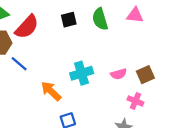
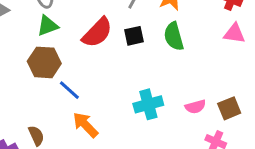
pink triangle: (135, 15) -> (234, 33), moved
red semicircle: (27, 27) -> (97, 33), moved
orange arrow: (51, 91) -> (85, 125), moved

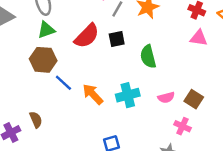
green semicircle: (174, 36) -> (148, 57), moved
brown square: (229, 108) -> (194, 99), turned -36
orange arrow: (85, 125) -> (93, 94), moved

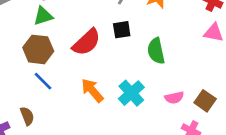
red semicircle: (87, 36) -> (86, 42), moved
blue line: (63, 83) -> (43, 81), moved
cyan cross: (128, 95) -> (131, 93), turned -30

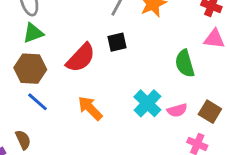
green semicircle: (156, 51) -> (185, 63), moved
cyan cross: (131, 93) -> (147, 103), moved

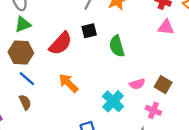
green semicircle: (185, 63) -> (117, 46), moved
cyan cross: (147, 103) -> (113, 101), moved
brown semicircle: (23, 140) -> (25, 102), moved

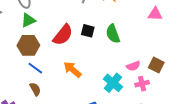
black square: (89, 31) -> (88, 31), moved, turned 32
pink cross: (153, 110) -> (142, 84), moved, turned -32

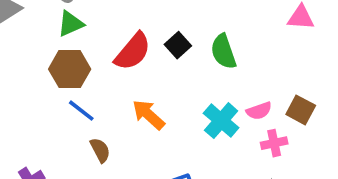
black square: (88, 31) -> (178, 45), turned 32
cyan cross: (113, 83) -> (221, 121), moved
brown semicircle: (35, 89) -> (100, 150), moved

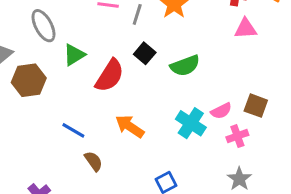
green triangle: (71, 24) -> (74, 55), moved
black square: (178, 45) -> (145, 53), moved
green semicircle: (223, 52) -> (185, 66), turned -84
brown hexagon: (70, 69) -> (29, 80), moved

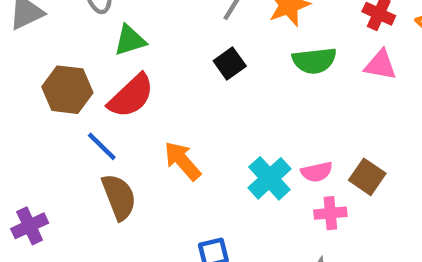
green semicircle: (185, 66) -> (314, 61), moved
red semicircle: (110, 76) -> (131, 96), moved
brown hexagon: (29, 80) -> (67, 90), moved
brown semicircle: (93, 161) -> (119, 197), size x1.5

